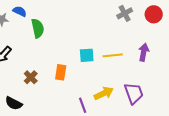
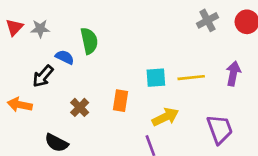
blue semicircle: (20, 11) -> (65, 57), moved
yellow arrow: (104, 93) -> (165, 117), moved

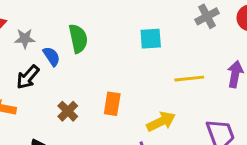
gray star: (40, 29) -> (25, 39), moved
blue semicircle: (65, 57) -> (51, 56), turned 30
cyan square: (156, 78) -> (151, 39), moved

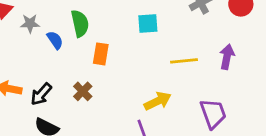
black arrow: (28, 77) -> (41, 94), moved
orange rectangle: (112, 104) -> (101, 54), moved
brown cross: (68, 111) -> (83, 91), moved

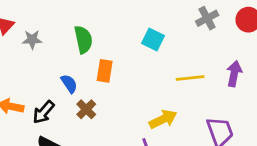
cyan square: (148, 23) -> (153, 40), turned 30
blue semicircle: (55, 40) -> (69, 84), moved

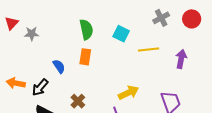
green semicircle: (83, 40) -> (86, 29), moved
yellow line: (190, 78) -> (148, 49), moved
brown cross: (86, 109) -> (78, 101), moved

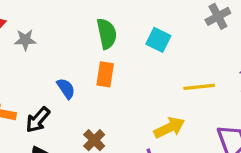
yellow line: (148, 49) -> (199, 87), moved

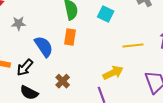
gray star: (25, 40) -> (19, 23), moved
blue semicircle: (66, 88) -> (44, 47), size x1.5

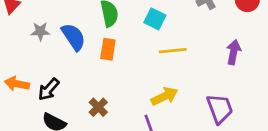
yellow line: (133, 45) -> (173, 51), moved
blue semicircle: (44, 47) -> (73, 37), moved

